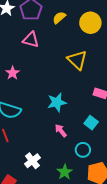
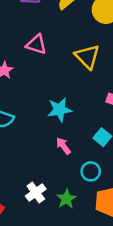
pink triangle: (31, 40) -> (36, 44), moved
white cross: (32, 161) -> (36, 192), moved

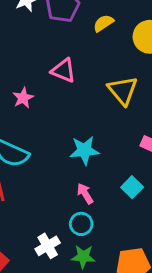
cyan circle: (91, 171) -> (81, 224), moved
green star: (66, 199) -> (83, 257), turned 30

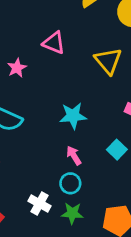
white cross: (48, 246) -> (40, 204), turned -30

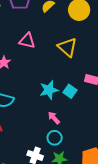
cyan square: (117, 150) -> (70, 91), moved

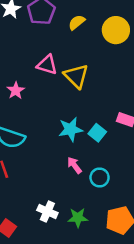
yellow triangle: (67, 47) -> (76, 76), moved
cyan circle: (55, 138) -> (100, 178), moved

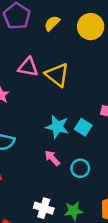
cyan star: (71, 129) -> (57, 127), turned 30
pink arrow: (74, 165) -> (52, 158), moved
cyan circle: (100, 178) -> (80, 168), moved

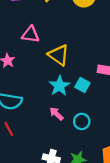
yellow triangle: (57, 75) -> (59, 55), moved
cyan star: (57, 127) -> (59, 86), turned 30

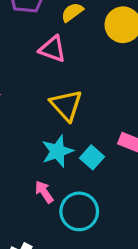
pink triangle: (31, 34) -> (53, 49), moved
cyan circle: (82, 121) -> (79, 211), size x1.5

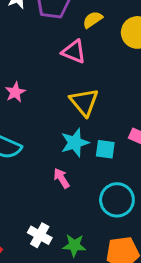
cyan square: (92, 157) -> (105, 149), turned -36
cyan circle: (79, 211) -> (117, 200), moved

